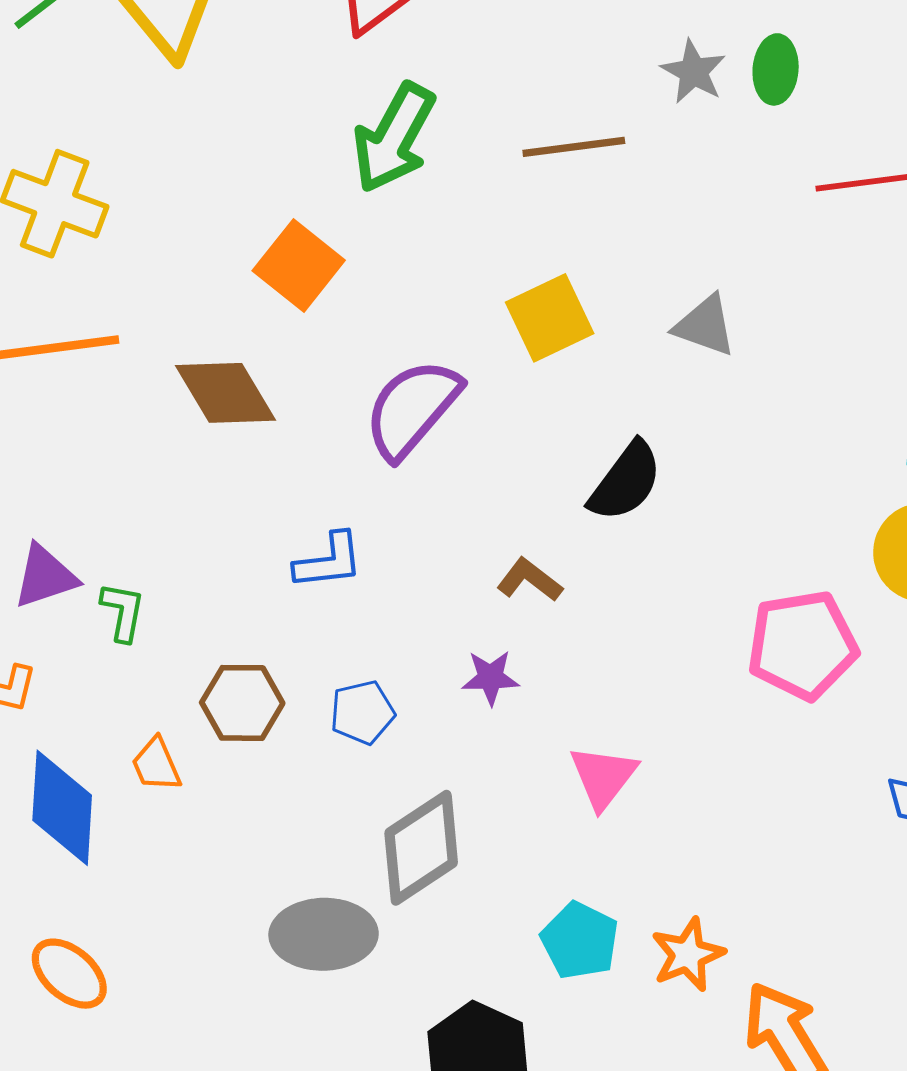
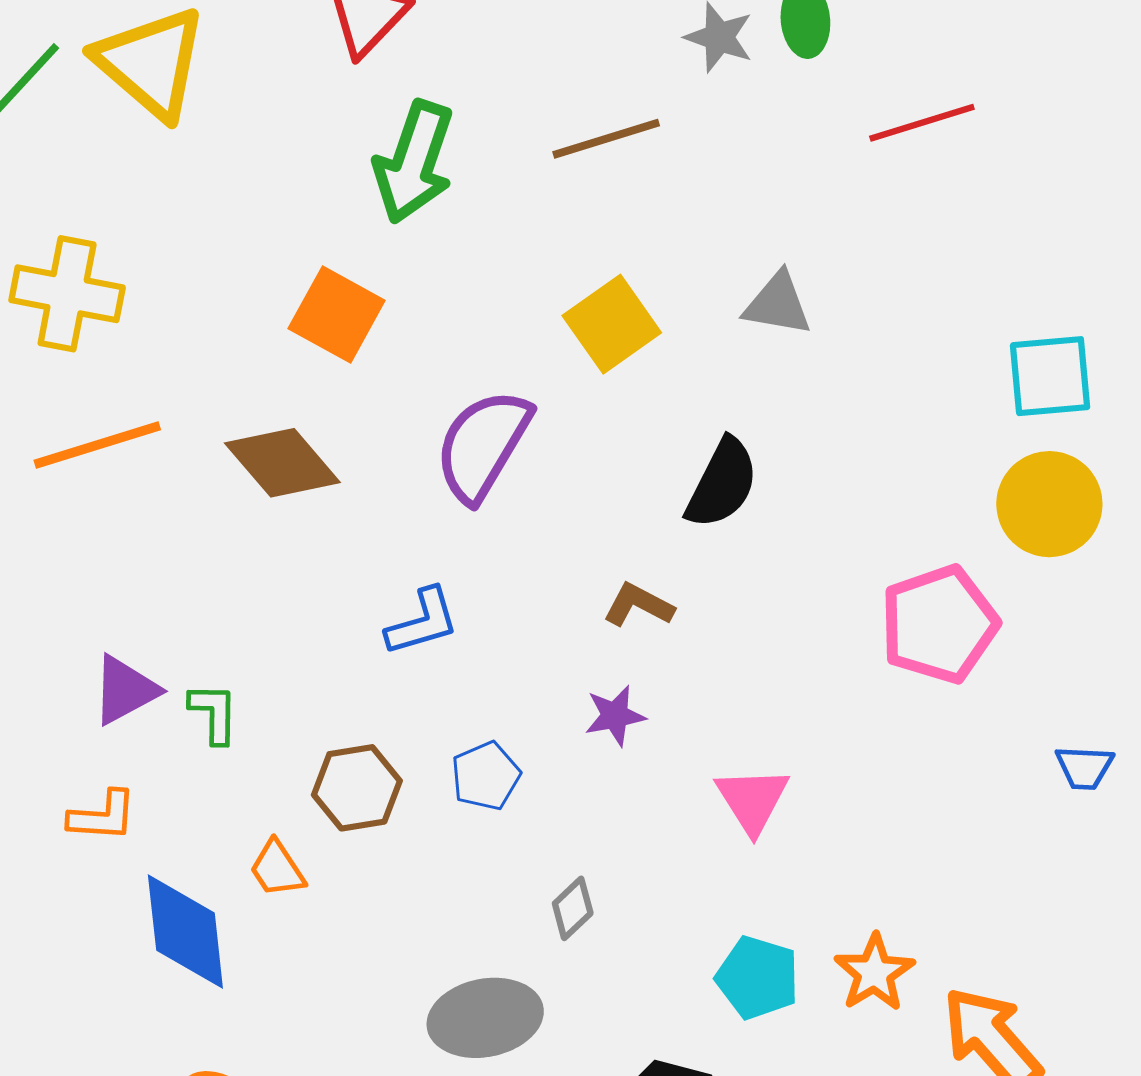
gray diamond: (421, 848) -> (573, 908), size x0.5

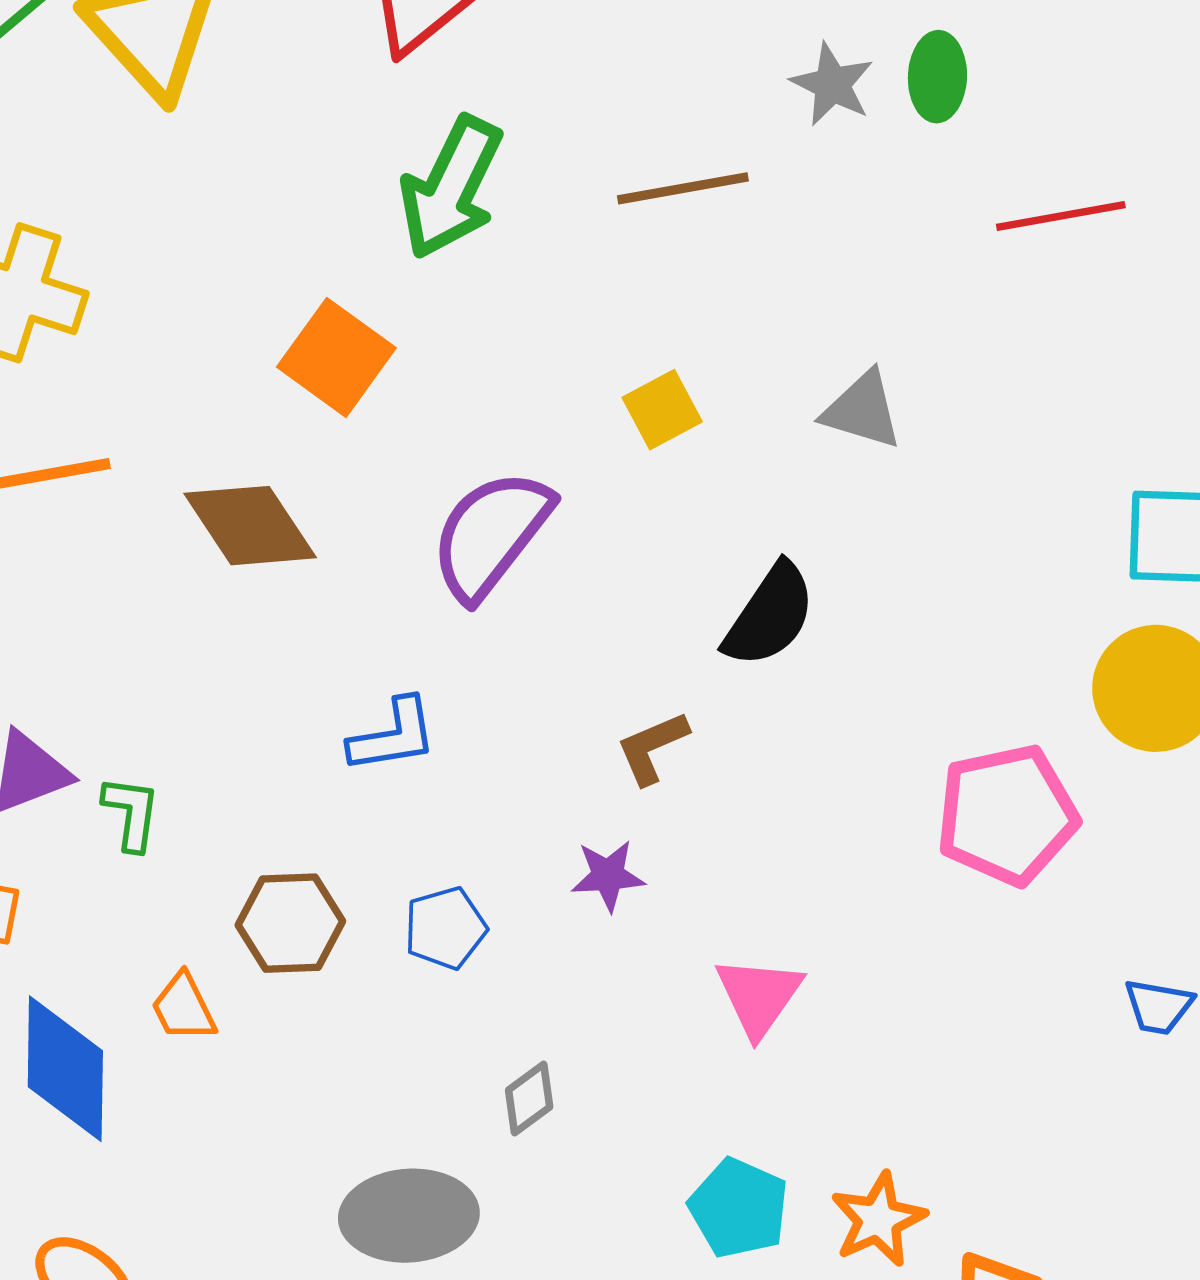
yellow square: (612, 324) -> (662, 410), size x0.7
brown L-shape: (638, 605) -> (652, 748), turned -58

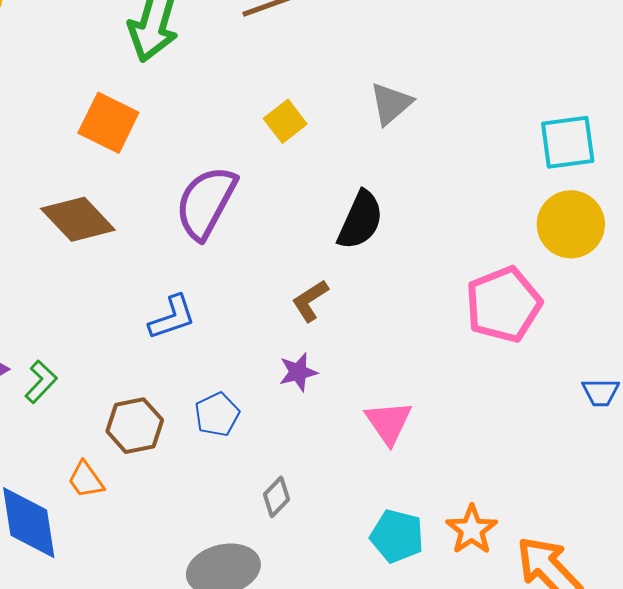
gray triangle: (862, 410) -> (391, 104), turned -48
green L-shape: (131, 813) -> (41, 382), turned 45

